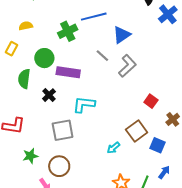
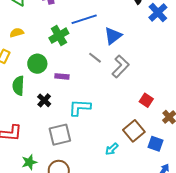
purple rectangle: (68, 72) -> (62, 76), size x0.6

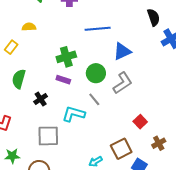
green cross: (59, 36) -> (66, 57), moved
gray line: (95, 58) -> (94, 99), moved
green circle: (37, 64) -> (96, 73), moved

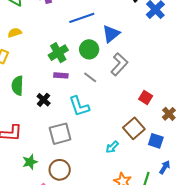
green circle: (96, 73) -> (89, 49), moved
gray line: (94, 99) -> (90, 77), moved
cyan L-shape: (73, 114) -> (79, 106), turned -110

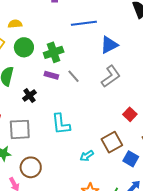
green circle: (89, 49) -> (24, 47), moved
gray line: (90, 77) -> (73, 76), moved
cyan L-shape: (79, 106) -> (61, 124), moved
gray square: (60, 134) -> (20, 129), moved

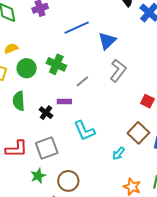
green cross: (54, 52) -> (56, 64), turned -30
purple rectangle: (51, 75) -> (64, 102), moved
gray line: (73, 76) -> (82, 81), turned -72

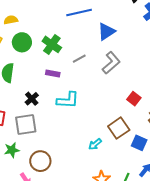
gray line: (82, 81) -> (79, 59), moved
purple rectangle: (64, 102) -> (53, 74), moved
black cross: (46, 113) -> (32, 99), moved
cyan L-shape: (84, 131) -> (68, 100), moved, turned -75

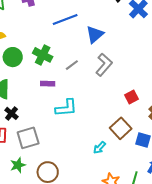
black cross: (32, 99) -> (11, 113), moved
red square: (134, 99) -> (131, 97), turned 32

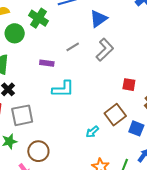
green cross: (43, 55) -> (39, 18), moved
red square: (131, 97) -> (129, 85), turned 32

